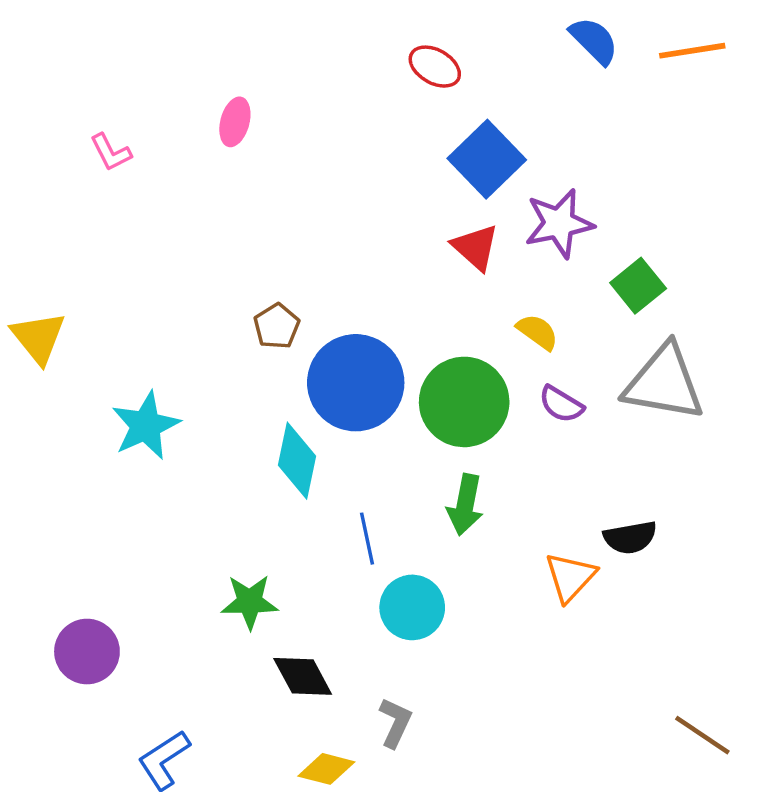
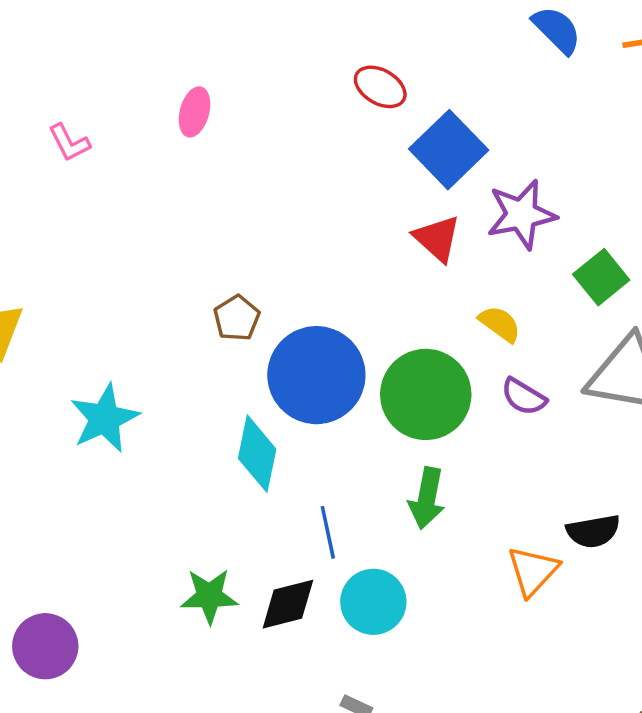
red ellipse: (435, 67) -> (380, 87), moved
black diamond: (303, 676) -> (288, 604), moved, turned -76

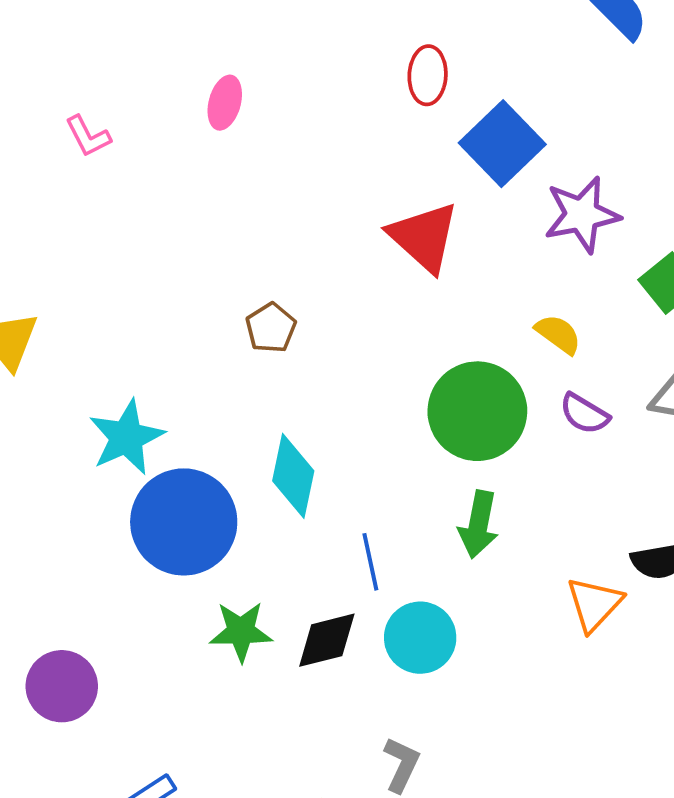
red ellipse: (380, 87) -> (428, 75), turned 63
red triangle: (437, 238) -> (424, 237), moved, size x1.4
blue circle: (316, 375) -> (184, 522), moved

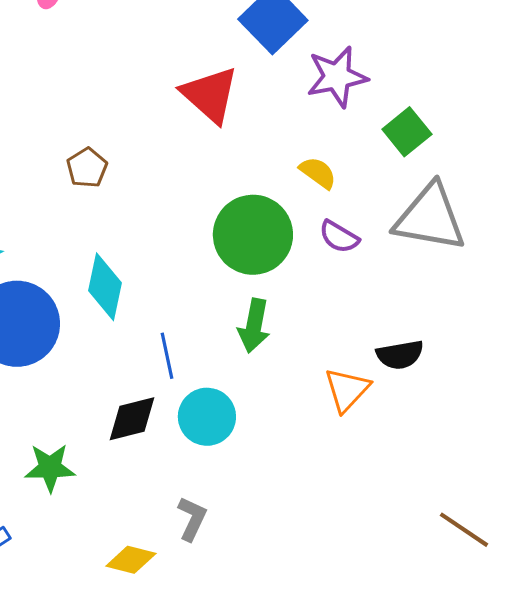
green star: (241, 631) -> (50, 468), moved

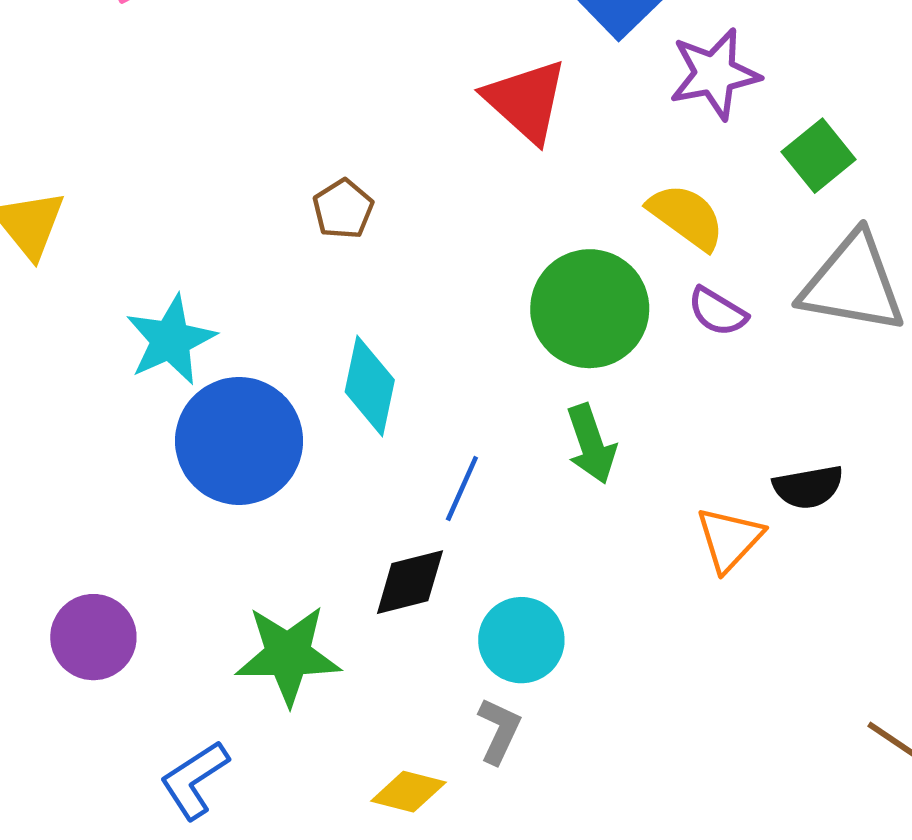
yellow semicircle: (318, 173) -> (686, 217), size x1.4
green arrow: (254, 326) -> (591, 444), turned -30
blue line: (167, 356) -> (462, 489), turned 36
cyan circle: (207, 417) -> (521, 640), moved
green star: (50, 468) -> (288, 655), size x1.4

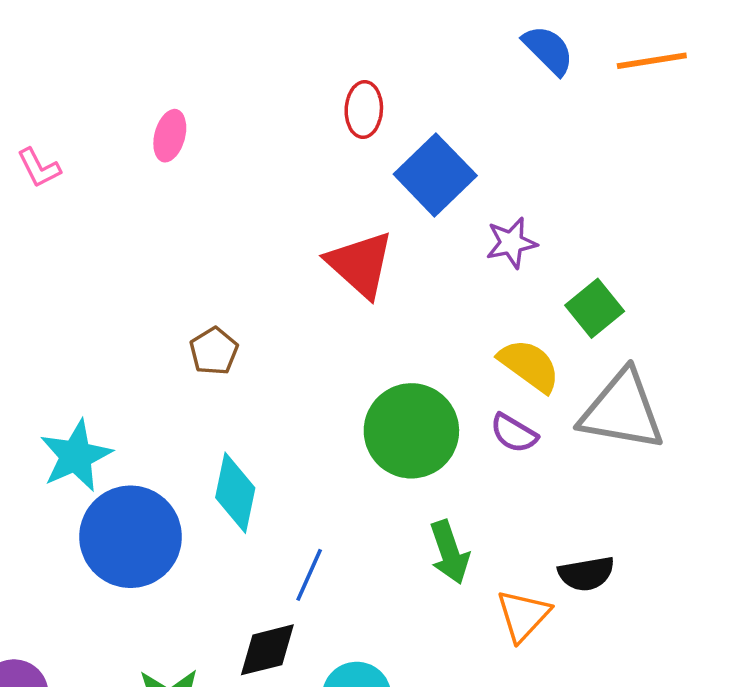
purple star: (715, 74) -> (511, 243), size x0.7
yellow semicircle: (686, 217) -> (529, 365), moved
green arrow: (591, 444) -> (450, 552), moved

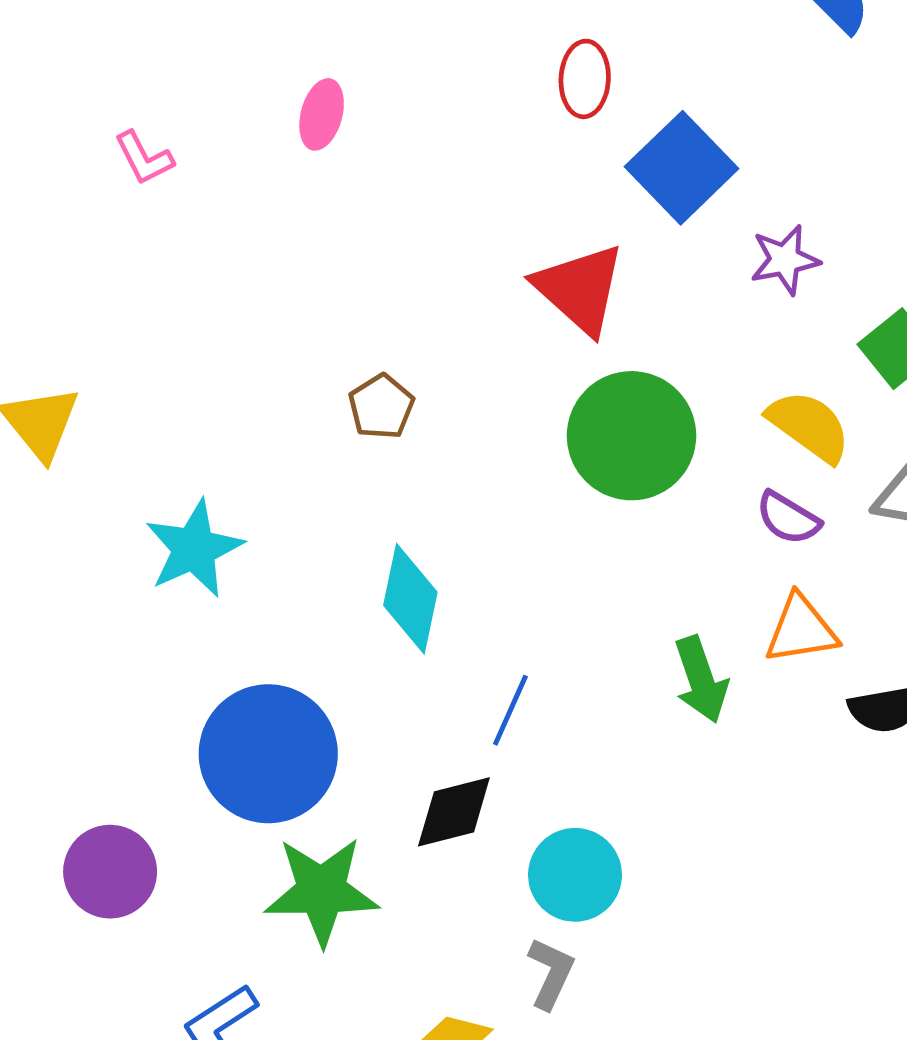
green circle: (411, 431) -> (632, 436), moved
blue circle: (131, 537) -> (268, 754), moved
orange triangle: (523, 615) -> (801, 629), moved, turned 38

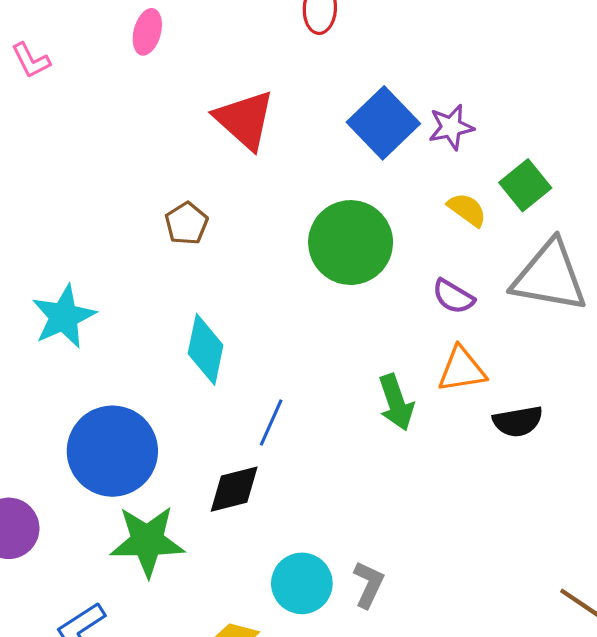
blue square: (682, 168) -> (383, 123), moved
red triangle: (580, 289) -> (245, 120), moved
yellow semicircle: (809, 426) -> (467, 210), moved, size x0.7
cyan circle: (575, 875) -> (302, 583), moved
gray L-shape: (551, 973) -> (369, 584), moved

